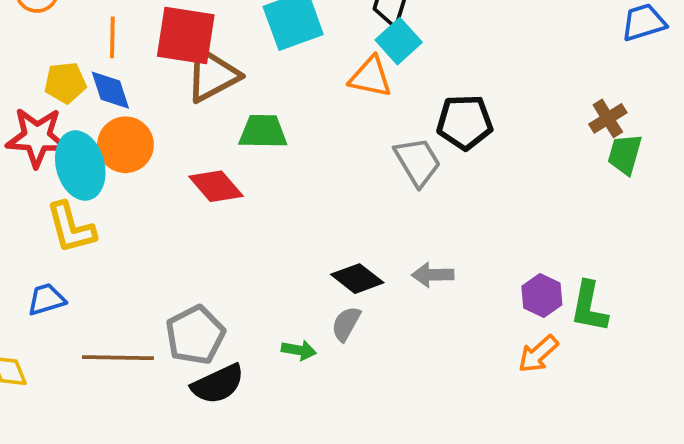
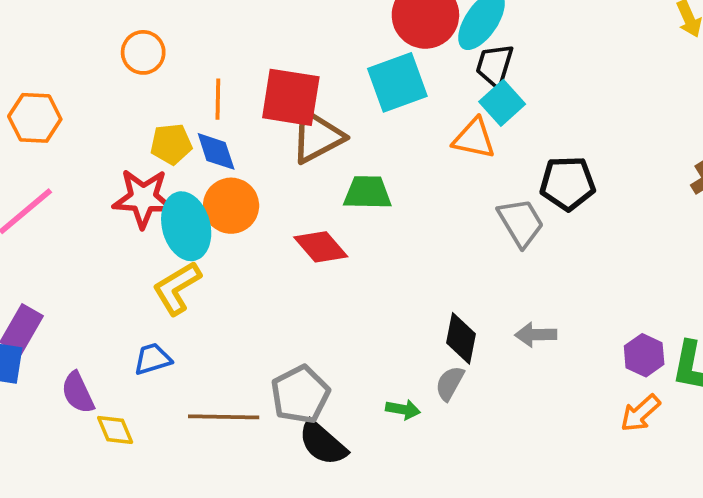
yellow L-shape: (71, 228) -> (177, 288), turned 74
black diamond: (357, 279) -> (461, 338), turned 63
black semicircle: (218, 384) -> (323, 443), turned 66

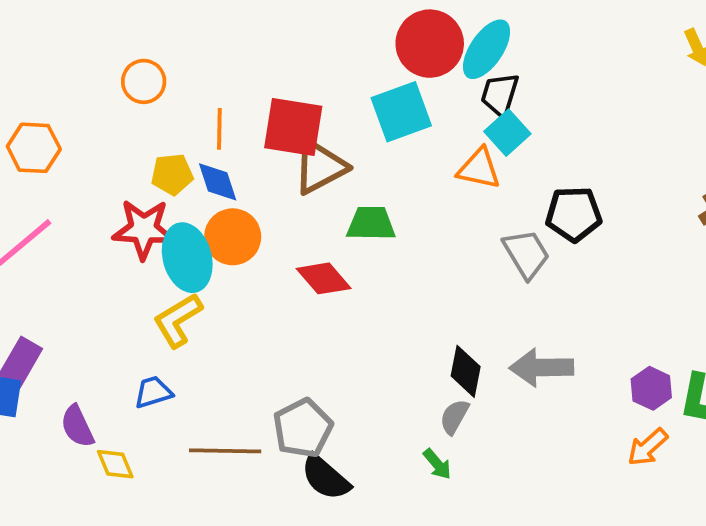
gray arrow: (536, 335) -> (541, 368), size x1.5
green arrow: (403, 409) -> (437, 464), moved, turned 40

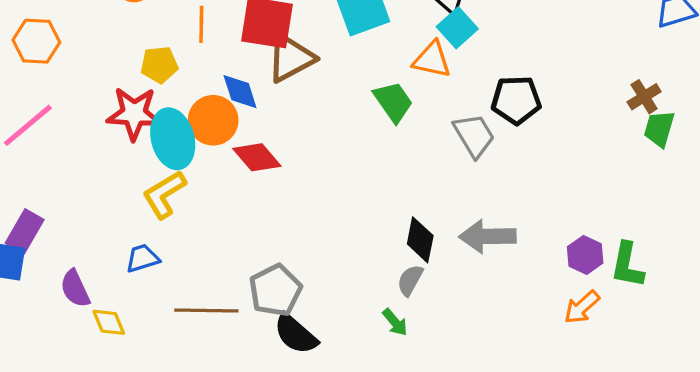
blue diamond: (218, 182) -> (240, 92), moved
green trapezoid: (371, 224) -> (393, 102), moved, turned 54
red diamond: (324, 278) -> (257, 157), moved

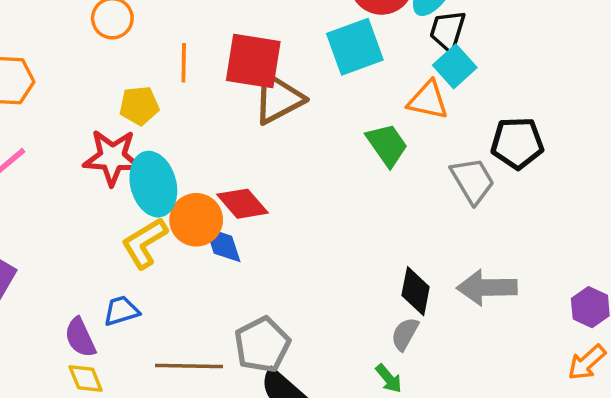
blue diamond: (240, 92) -> (223, 245), moved
orange circle: (213, 120) -> (196, 220), moved
purple semicircle: (75, 289) -> (80, 337), moved

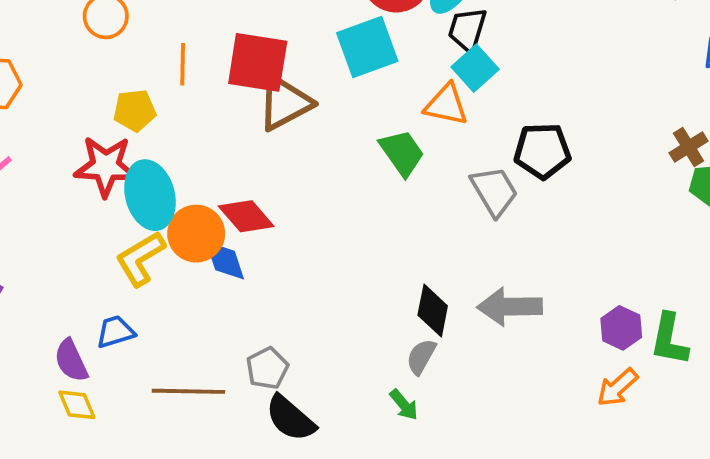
gray pentagon: (262, 345) -> (267, 368), size x0.7

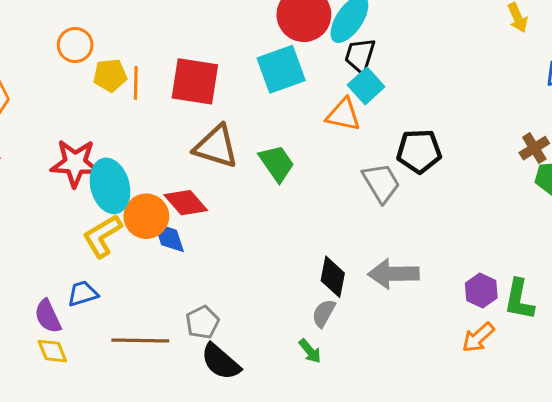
brown triangle: (285, 103) -> (216, 147), moved, turned 45
yellow pentagon: (135, 110) -> (110, 75), moved
green trapezoid: (402, 153) -> (277, 163), moved

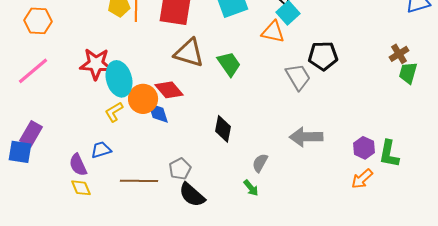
yellow L-shape: (102, 236) -> (114, 112), size x0.7
black diamond: (333, 277) -> (223, 129), moved

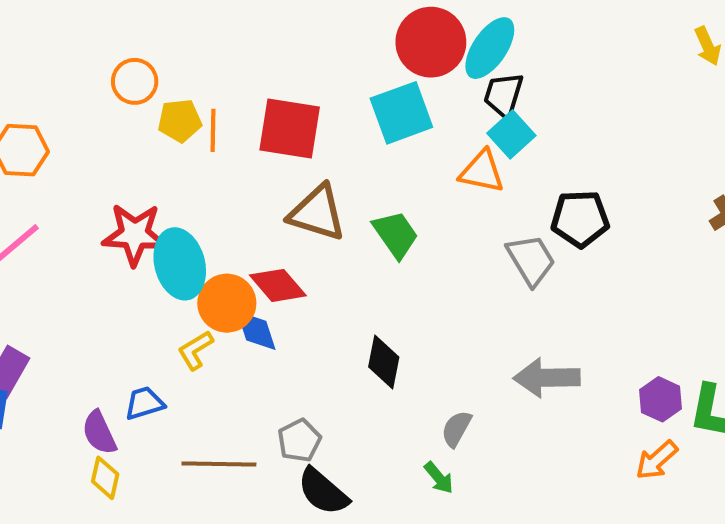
yellow L-shape: (114, 112) -> (195, 350), moved
yellow diamond: (81, 188) -> (105, 478), turned 35

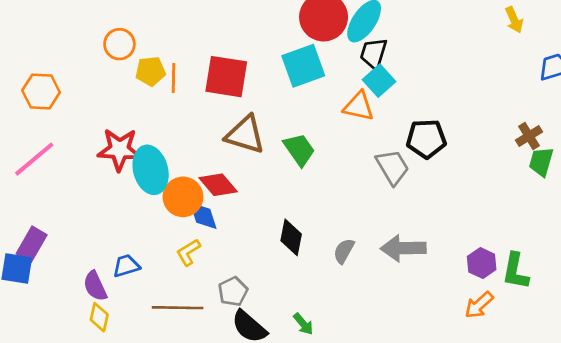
yellow L-shape: (195, 350) -> (188, 252), moved
gray semicircle: (456, 429) -> (344, 251), moved
green arrow: (439, 478) -> (303, 324), moved

